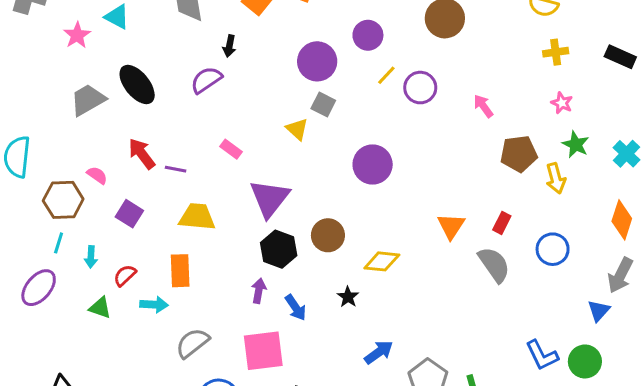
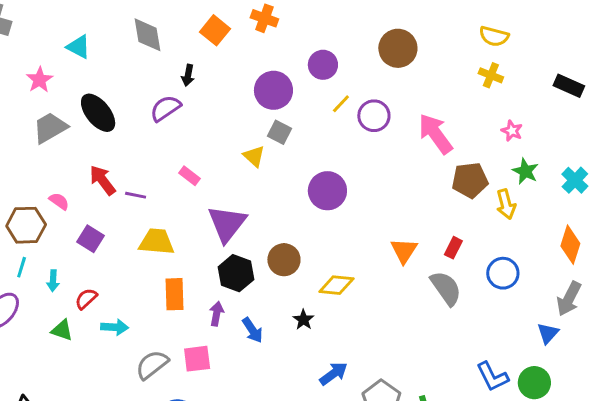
pink star: (77, 35) -> (40, 80), moved
yellow cross: (556, 52) -> (491, 75), moved, turned 30
pink arrow: (483, 106) -> (435, 134), size x1.8
orange rectangle: (180, 271) -> (175, 294), moved
pink square: (263, 351) -> (197, 359), moved, size x0.7

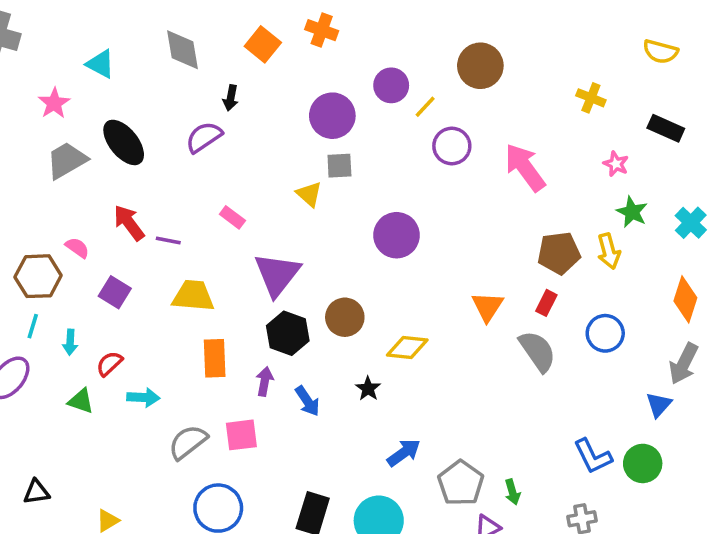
yellow semicircle: (494, 36) -> (660, 51), moved
black rectangle: (569, 86) -> (666, 128), moved
yellow line: (341, 104) -> (425, 107), moved
gray square: (279, 132) -> (339, 166), turned -30
brown pentagon: (470, 180) -> (559, 253), moved

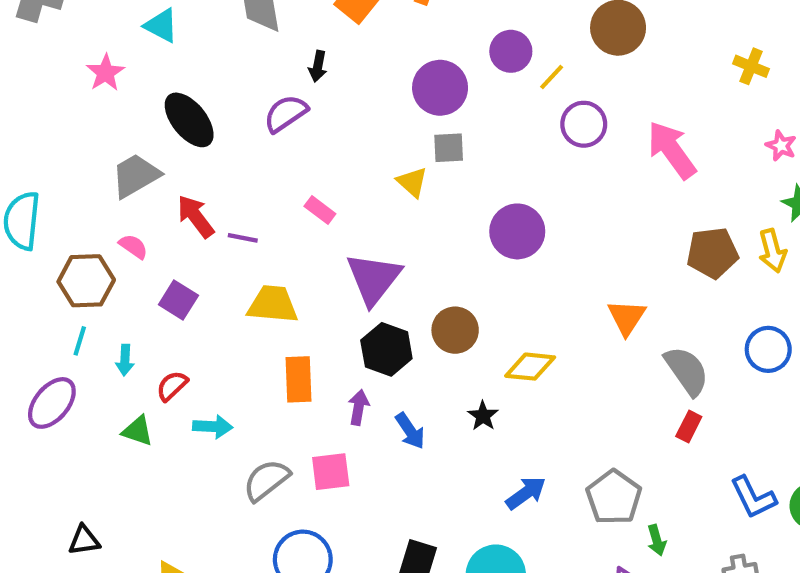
gray trapezoid: (67, 160) -> (136, 176), moved
red rectangle: (546, 303) -> (689, 427), moved
gray pentagon: (461, 483) -> (614, 497), moved

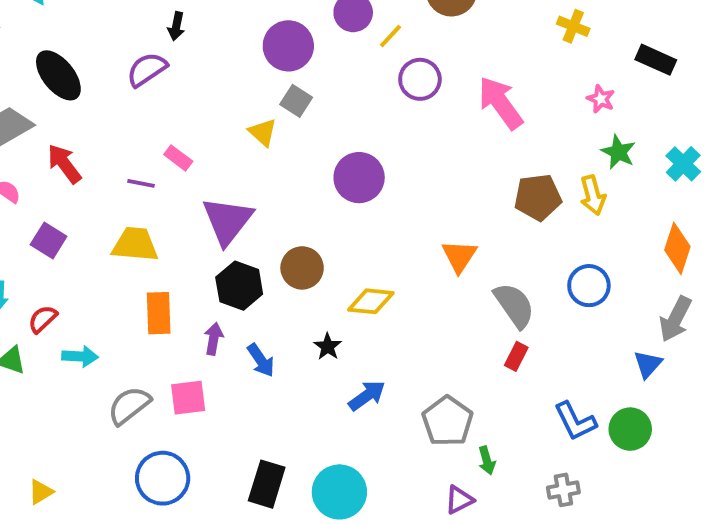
gray square: (449, 148) -> (296, 101), turned 36
purple line: (243, 238) -> (141, 183), moved
blue arrow: (526, 493) -> (367, 396), moved

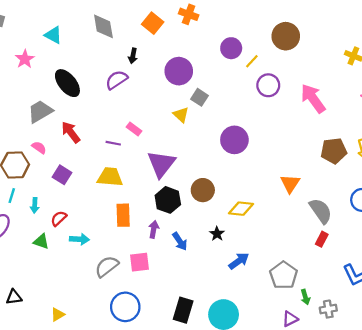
purple circle: (288, 46) -> (179, 71), moved
gray cross: (563, 490) -> (328, 309), moved

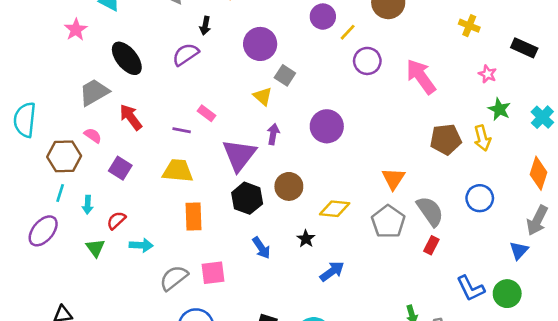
purple arrow: (154, 229) -> (273, 134), moved
green triangle: (41, 241) -> (95, 248), turned 35
gray pentagon: (284, 275) -> (388, 222), moved

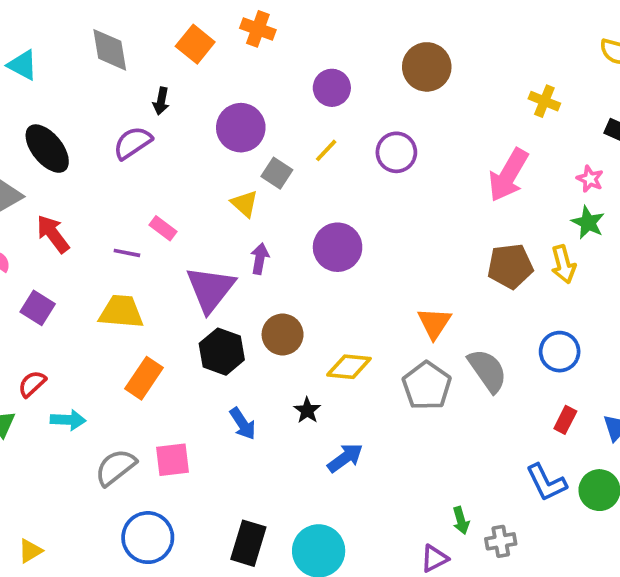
yellow line: (348, 32) -> (326, 150), moved
pink star: (488, 74) -> (590, 179), moved
pink arrow: (421, 77) -> (508, 175), moved, turned -114
orange rectangle: (193, 216) -> (144, 378), turned 36
red rectangle: (431, 245) -> (565, 420), moved

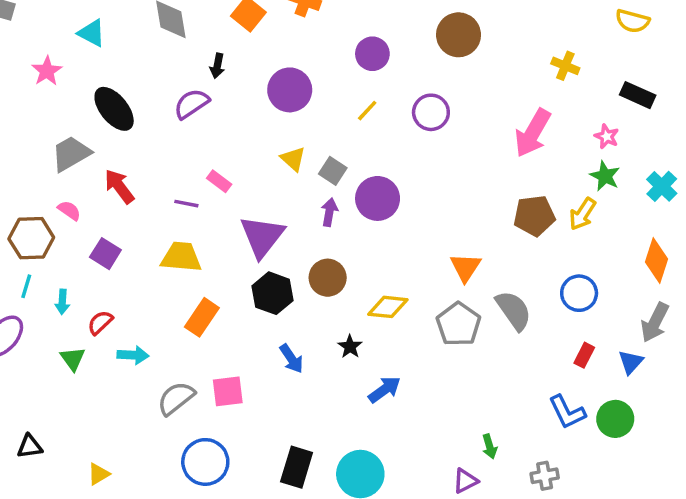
gray square: (277, 173) -> (333, 171), moved
purple arrow: (260, 259) -> (329, 212), moved
yellow arrow: (563, 264) -> (583, 214), turned 48
gray cross: (501, 541) -> (545, 476), moved

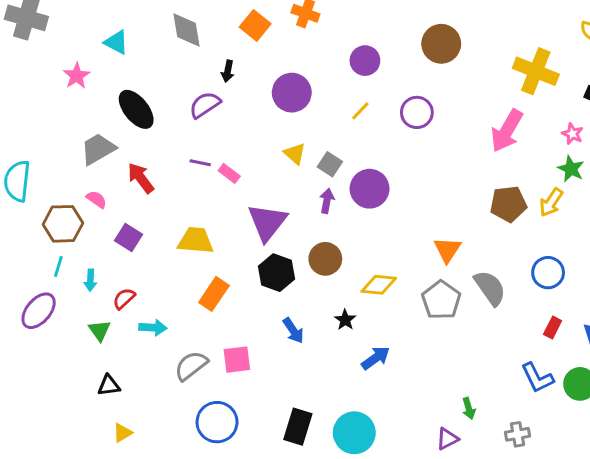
yellow cross: (565, 66) -> (536, 71), size x1.8
purple line: (186, 204) -> (200, 163), moved
black triangle: (30, 446) -> (109, 385), moved

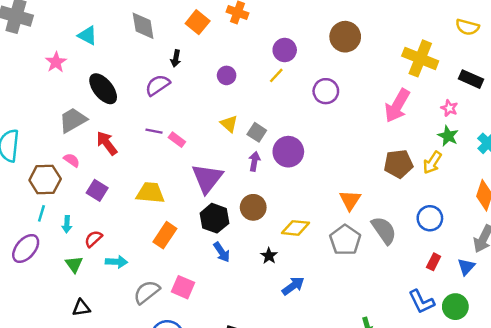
purple circle: (292, 93) -> (227, 75), size x0.6
yellow line: (360, 111) -> (276, 75), moved
blue arrow: (293, 331) -> (222, 252), moved
pink square: (237, 360) -> (183, 287), turned 30

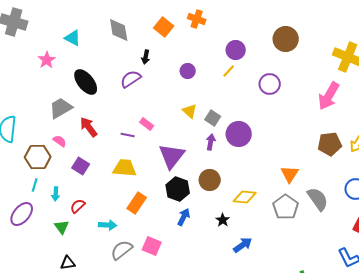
purple line: (154, 131) -> (128, 135), moved
blue arrow: (222, 252) -> (184, 217), turned -120
cyan arrow: (116, 262) -> (108, 225), moved

